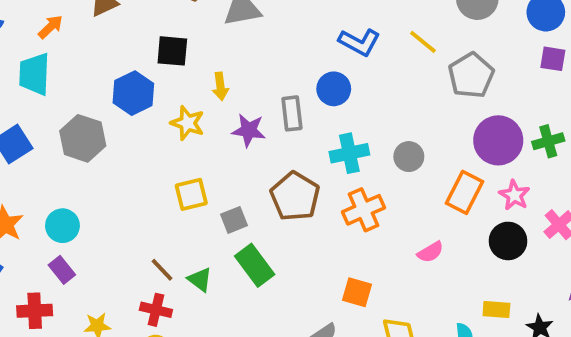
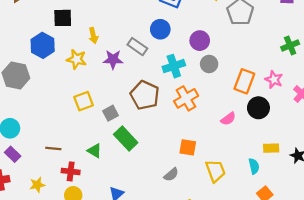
gray rectangle: (292, 113) -> (137, 47), turned -42
purple circle: (498, 140) -> (200, 41), moved, size x0.7
black circle: (508, 241) -> (258, 108), moved
brown line: (162, 270) -> (53, 149), moved, turned -35

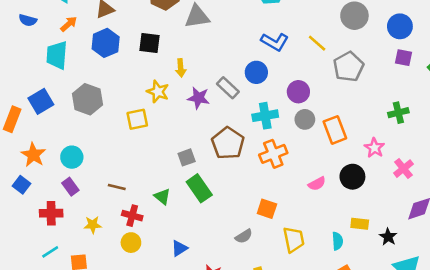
blue hexagon: (43, 45) -> (106, 43), moved
orange rectangle: (244, 81) -> (335, 130), moved, turned -50
yellow square: (84, 101) -> (137, 119), moved

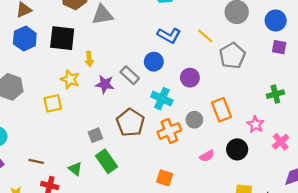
black square: (149, 43) -> (62, 38), size x1.4
cyan cross: (265, 116) -> (162, 99), turned 35
gray circle: (305, 119) -> (194, 120), moved

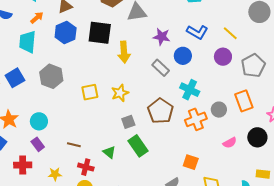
gray pentagon: (232, 56) -> (253, 66), moved
yellow arrow: (89, 59) -> (124, 52), size x1.5
purple circle: (190, 78) -> (223, 57), moved
yellow star: (70, 79) -> (120, 93), moved, turned 30
purple star: (105, 84) -> (162, 37), moved

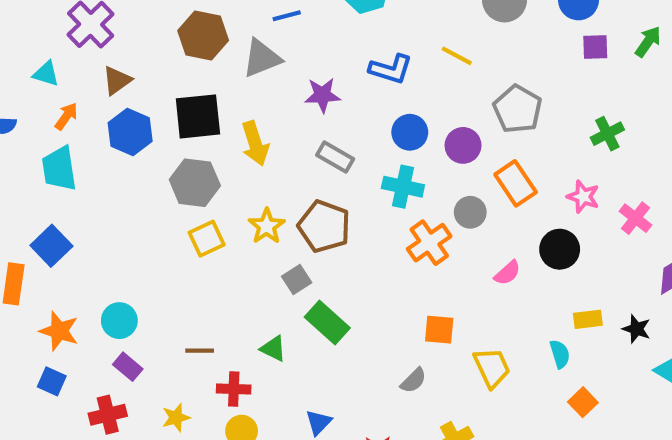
blue circle: (183, 56) -> (410, 132), moved
purple circle: (223, 57) -> (463, 145), moved
gray hexagon: (51, 76) -> (195, 183), moved
brown pentagon: (160, 111) -> (324, 226), moved

